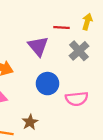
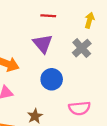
red line: (62, 28) -> (48, 16), moved
pink semicircle: (77, 99) -> (79, 108), moved

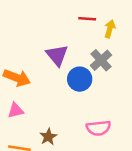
red line: (48, 16) -> (87, 19), moved
blue circle: (52, 79) -> (80, 79), moved

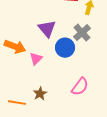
pink triangle: (16, 110) -> (36, 59), moved, turned -32
pink semicircle: (98, 128) -> (80, 87), turned -48

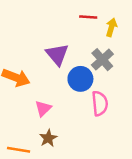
pink triangle: (36, 59) -> (43, 109), moved
pink semicircle: (80, 87) -> (100, 103), moved, turned -42

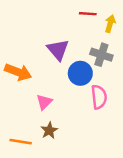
gray cross: (102, 60) -> (101, 55), turned -30

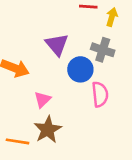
brown star: (49, 131) -> (48, 130), size x1.5

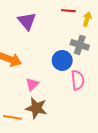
purple triangle: (57, 45) -> (27, 21), moved
brown star: (48, 130) -> (36, 108), turned -30

